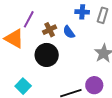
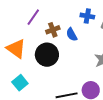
orange triangle: (14, 39) -> (16, 49), moved

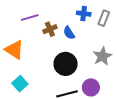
purple line: (33, 17) -> (30, 18), turned 42
black circle: (47, 55) -> (66, 64), moved

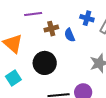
black circle: (66, 64) -> (45, 63), moved

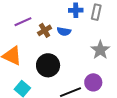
blue semicircle: (70, 35) -> (64, 31), turned -40

